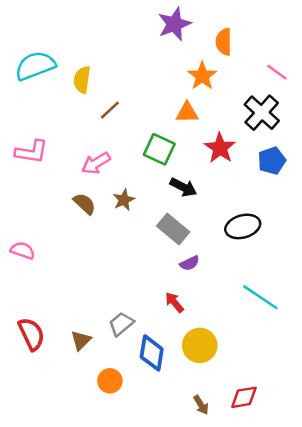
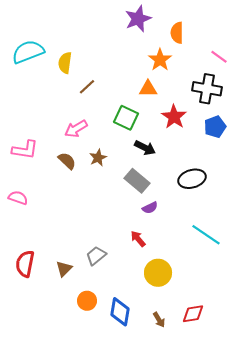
black cross: (262, 113) -> (207, 89), turned -32
pink L-shape: (31, 152) -> (25, 150), moved
red semicircle: (31, 334) -> (25, 264), turned -144
blue diamond: (152, 353) -> (120, 312), moved

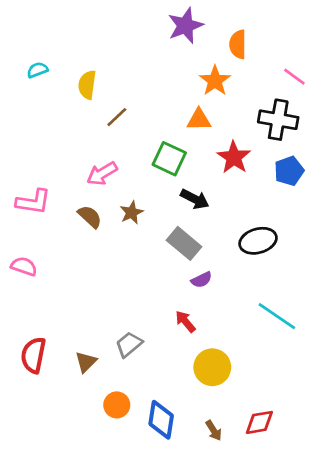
cyan semicircle: (28, 52) -> (37, 70), size x0.5

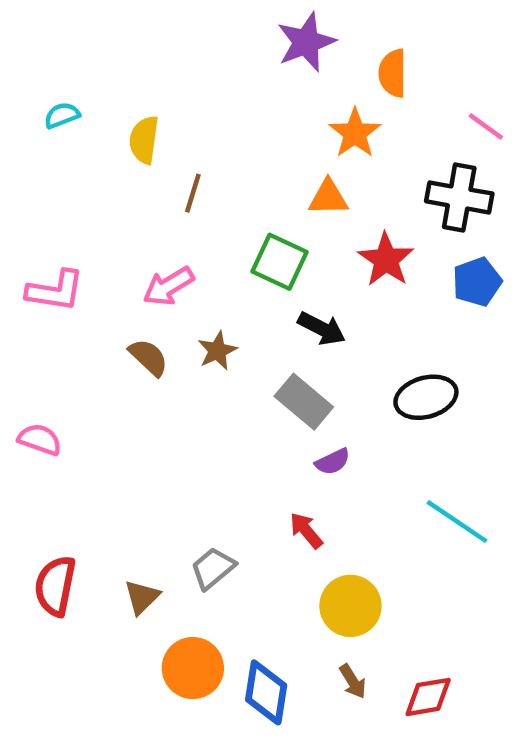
brown line: (117, 117) -> (193, 193), turned -30
pink L-shape: (33, 202) -> (55, 291), moved
orange circle: (117, 405) -> (193, 668), size x1.4
brown arrow: (214, 430) -> (353, 681), moved

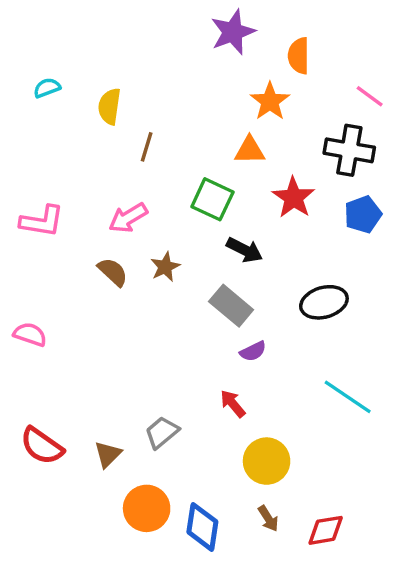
red semicircle: (55, 586) -> (42, 446), turned -66

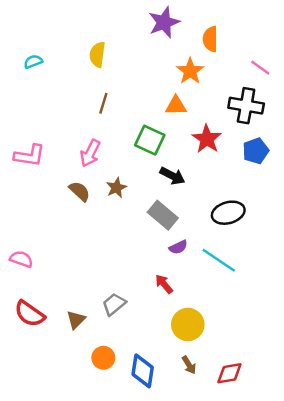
yellow semicircle: (109, 106) -> (97, 55), moved
pink arrow: (128, 218) -> (90, 153), turned -32
pink semicircle: (30, 334) -> (21, 259), moved
cyan line: (348, 397) -> (219, 260), moved
orange circle: (147, 508) -> (103, 358), size x0.7

